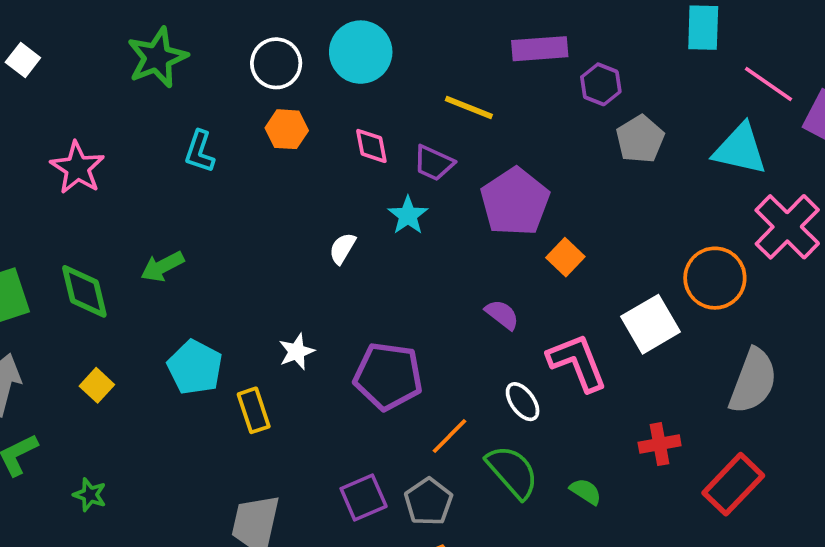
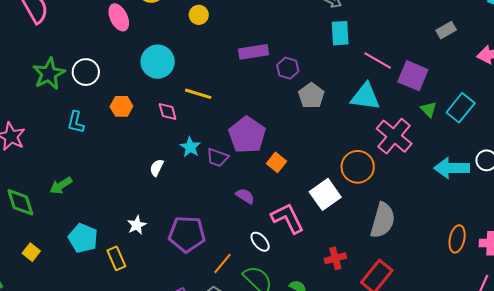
white circle: (276, 63) -> (86, 72), moved
yellow line: (469, 107) -> (198, 94), moved
purple trapezoid: (434, 163) -> (217, 157), moved

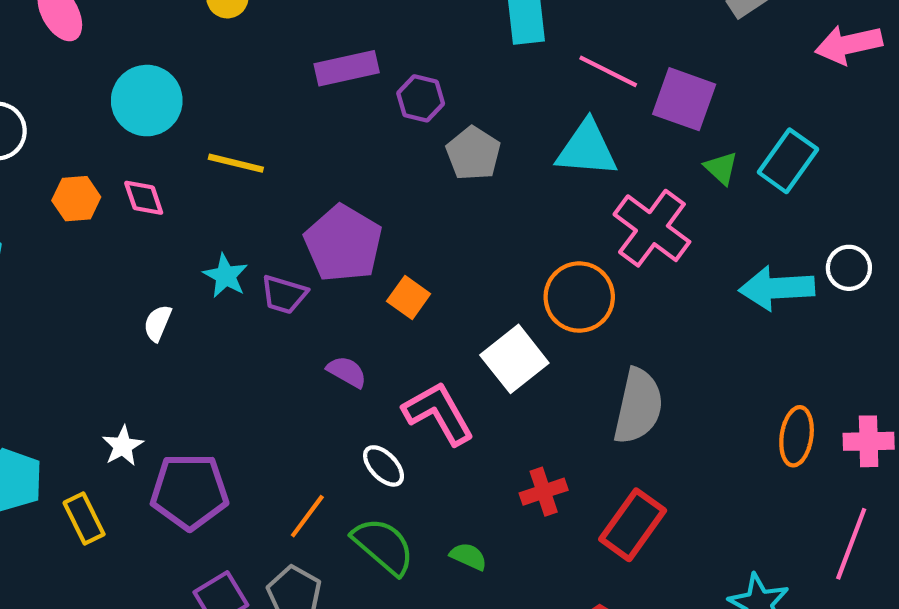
pink diamond: (168, 111) -> (144, 198), moved
purple pentagon: (187, 234) -> (189, 491), moved

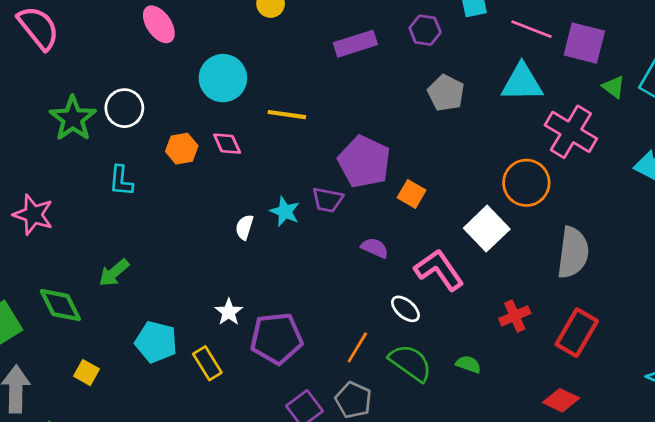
purple hexagon: (421, 98) -> (425, 30), moved
cyan star: (226, 276) -> (285, 212), moved

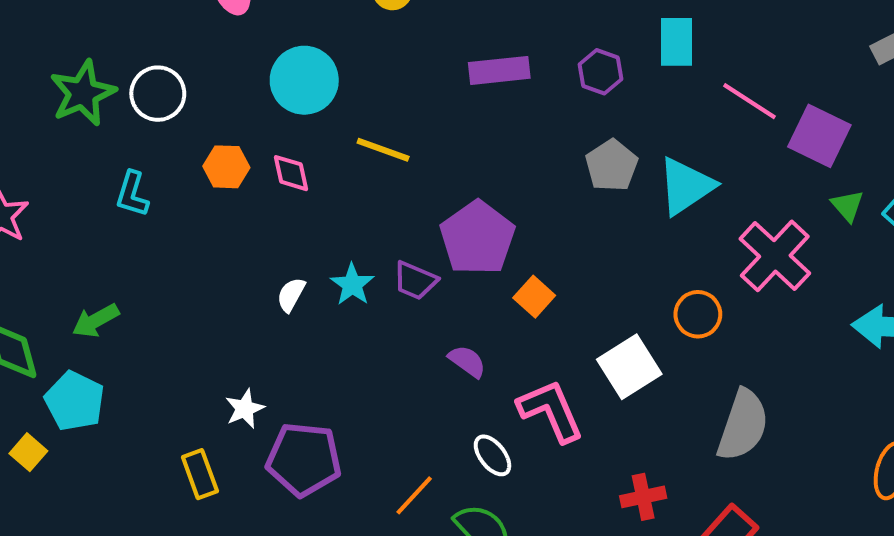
cyan triangle: (522, 83) -> (686, 186), moved, turned -45
orange circle: (526, 183) -> (698, 314), size x0.7
cyan pentagon: (156, 342) -> (75, 401), moved

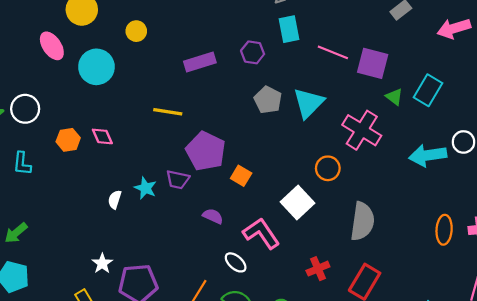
cyan circle: (304, 80) -> (96, 67), moved
yellow line: (383, 150) -> (168, 112), moved

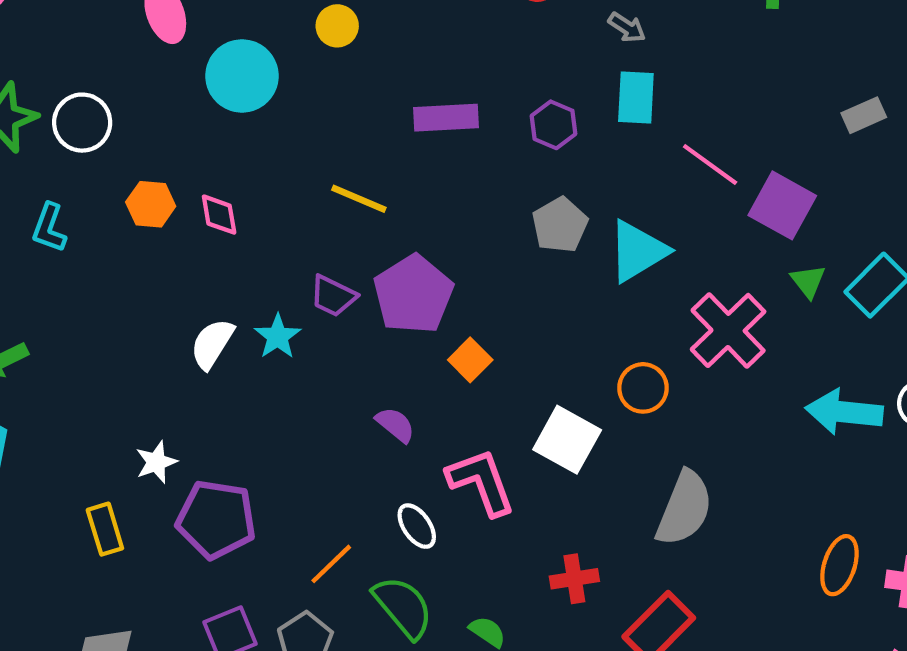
purple trapezoid: (178, 180) -> (333, 296), moved
white semicircle: (115, 200) -> (212, 344), size x1.4
white square: (297, 202) -> (567, 440), turned -32

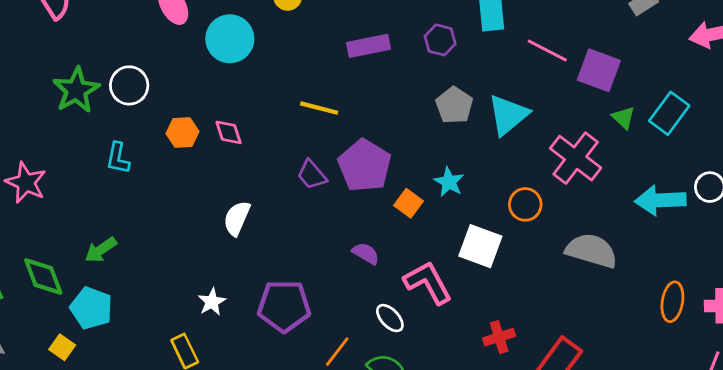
purple trapezoid: (333, 296) -> (312, 175), turned 32
cyan star: (278, 336) -> (449, 182), moved
gray semicircle: (684, 508) -> (591, 251), moved, turned -87
purple pentagon: (216, 519) -> (284, 306), moved

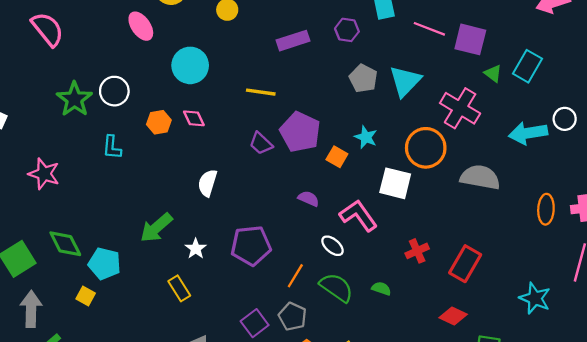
cyan circle: (230, 39) -> (190, 65), moved
orange circle: (525, 204) -> (426, 148), size x1.6
green arrow: (101, 250) -> (156, 228), moved, size x1.4

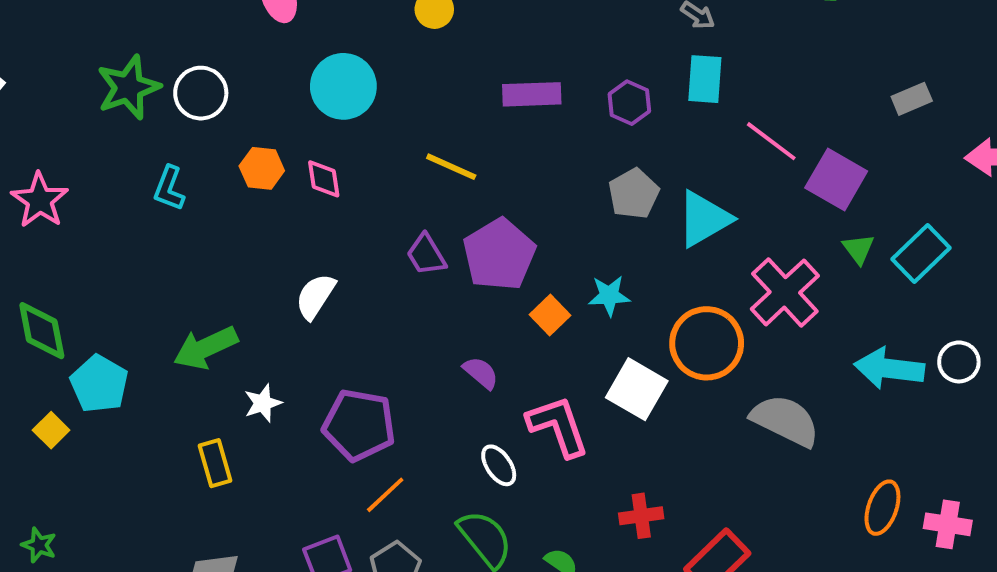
cyan star: (366, 137) -> (609, 296), turned 30
orange line: (295, 276) -> (385, 495), moved

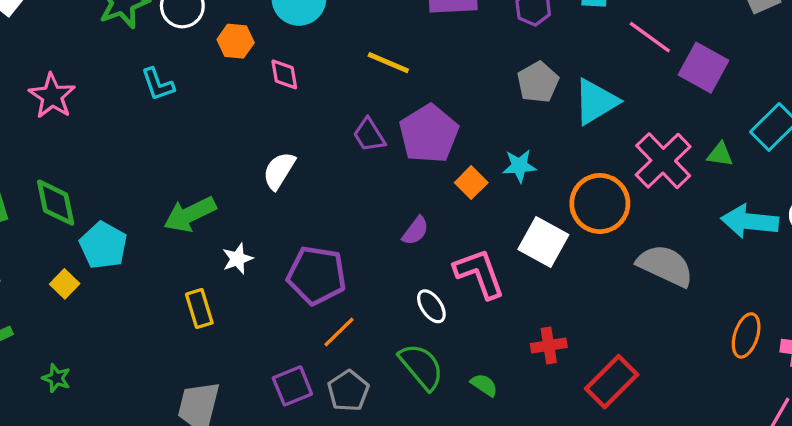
orange hexagon: (262, 168) -> (236, 41), moved
cyan L-shape: (169, 188) -> (158, 84), turned -39
green triangle: (858, 249) -> (720, 154), moved, turned -44
purple semicircle: (481, 373) -> (415, 231), turned 88

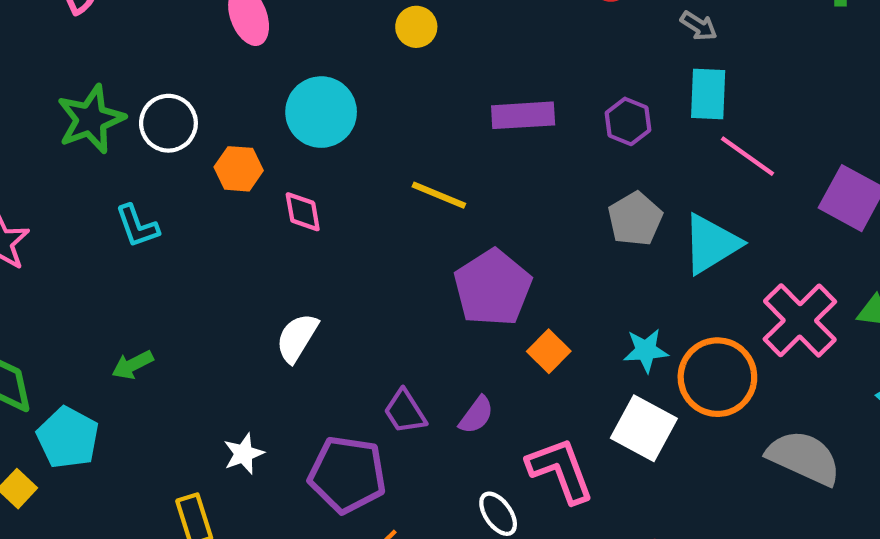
pink line: (650, 37) -> (747, 156), moved
purple trapezoid: (369, 135) -> (405, 412), moved
cyan star: (519, 166) -> (646, 350), moved
green arrow: (190, 214) -> (133, 365), moved, size x0.6

